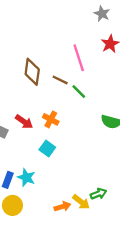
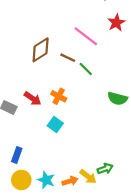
pink line: (79, 58) -> (86, 36), turned -35
brown diamond: (32, 72) -> (41, 50), turned 50
cyan star: (26, 178) -> (46, 180), moved

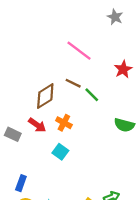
red star: (116, 23) -> (123, 69), moved
pink line: (86, 36) -> (79, 51), moved
brown diamond: (41, 50) -> (45, 96), moved

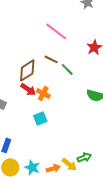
red arrow: (37, 125) -> (28, 89), moved
cyan square: (60, 152) -> (40, 118), turned 32

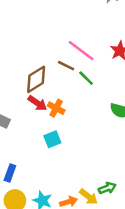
pink line: (56, 31) -> (81, 51), moved

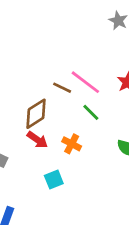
brown line: (66, 66) -> (62, 88), moved
orange cross: (56, 108) -> (72, 144), moved

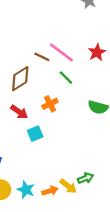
red arrow: (37, 140) -> (19, 112), moved
orange cross: (72, 144) -> (50, 104), turned 35

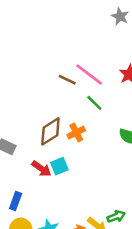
brown diamond: (20, 79) -> (50, 131), moved
red arrow: (19, 112) -> (41, 169), moved

